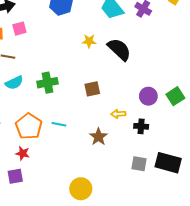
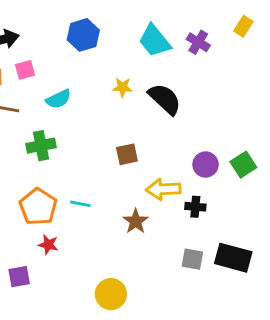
cyan semicircle: (14, 83) -> (58, 99), moved
green cross: (47, 83) -> (41, 146), moved
yellow arrow: (118, 114) -> (163, 189), size x1.6
red star: (23, 153) -> (48, 245), moved

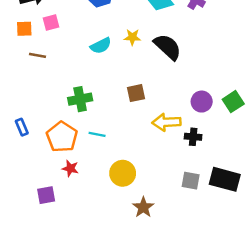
cyan semicircle: (58, 99) -> (101, 46), moved
green cross: (41, 146) -> (80, 99), moved
brown star: (136, 221) -> (143, 207), moved
yellow circle: (111, 294) -> (123, 173), moved

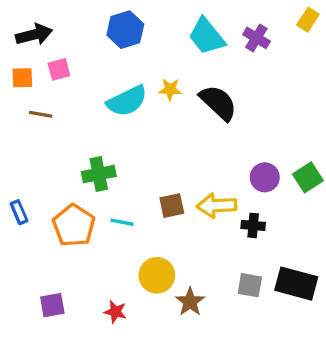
cyan semicircle: (101, 46) -> (127, 101), size x1.4
brown square: (136, 93) -> (172, 206), moved
red star: (70, 168) -> (115, 312), moved
brown star: (143, 207) -> (190, 302), moved

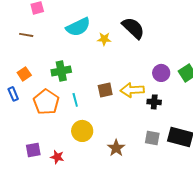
orange square: (22, 78) -> (24, 74), moved, turned -32
yellow star: (170, 89) -> (104, 39), moved
cyan line: (122, 222) -> (75, 100), turned 64
yellow circle: (157, 275) -> (82, 131), moved
red star: (115, 312) -> (57, 157), moved

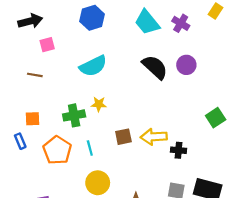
yellow star: (104, 39) -> (99, 104), moved
purple circle: (161, 73) -> (186, 65), moved
orange square: (24, 74) -> (33, 119), turned 32

